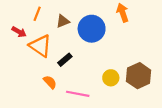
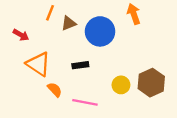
orange line: (37, 14) -> (50, 13), moved
orange triangle: (40, 46) -> (38, 64), moved
black rectangle: (65, 60) -> (80, 65), moved, turned 32

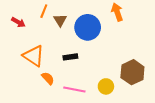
brown triangle: (69, 23) -> (60, 20), turned -40
red arrow: (21, 35) -> (18, 22), moved
yellow circle: (121, 85) -> (106, 86), moved

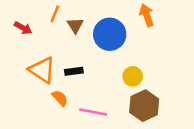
black rectangle: (70, 57) -> (74, 71), moved
brown hexagon: (132, 72) -> (144, 106), moved
yellow circle: (106, 86) -> (133, 76), moved

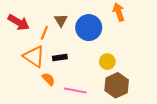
orange line: (55, 14) -> (44, 33), moved
red arrow: (23, 28) -> (19, 22), size x1.5

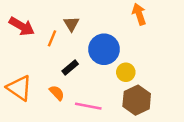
blue circle: (89, 28) -> (104, 49), moved
orange triangle: (34, 56) -> (19, 88), moved
black rectangle: (60, 57) -> (70, 67), turned -32

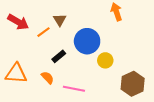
orange line: (52, 38) -> (43, 32), turned 32
orange triangle: (19, 88) -> (16, 74), turned -30
brown hexagon: (137, 100) -> (133, 84), moved

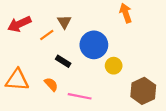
red arrow: (18, 22) -> (19, 24), turned 125
black rectangle: (59, 56) -> (63, 61), turned 72

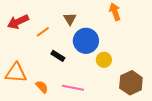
brown triangle: (64, 22) -> (70, 19), moved
orange semicircle: (51, 84) -> (42, 87), moved

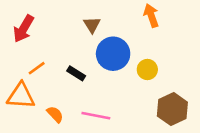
red arrow: (18, 22) -> (23, 29), turned -35
orange line: (43, 32) -> (37, 68), moved
yellow circle: (104, 60) -> (147, 70), moved

